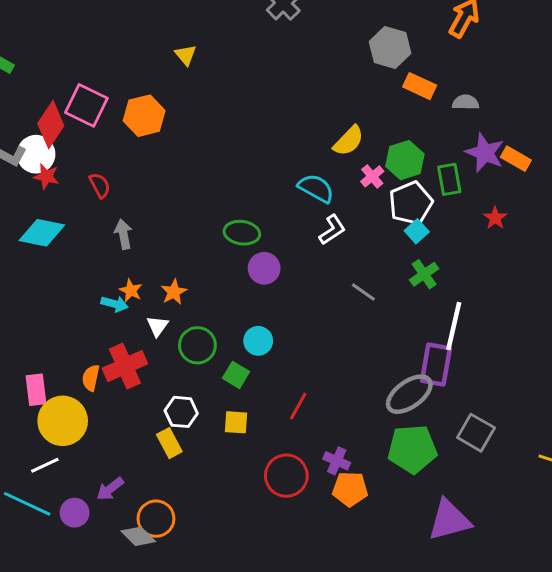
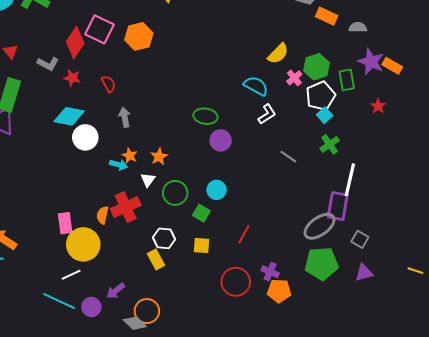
white circle: (36, 154) -> (85, 137), moved
gray square: (476, 433) -> (360, 239), moved, size x0.7
purple triangle: (449, 520) -> (364, 273), moved, size x0.6

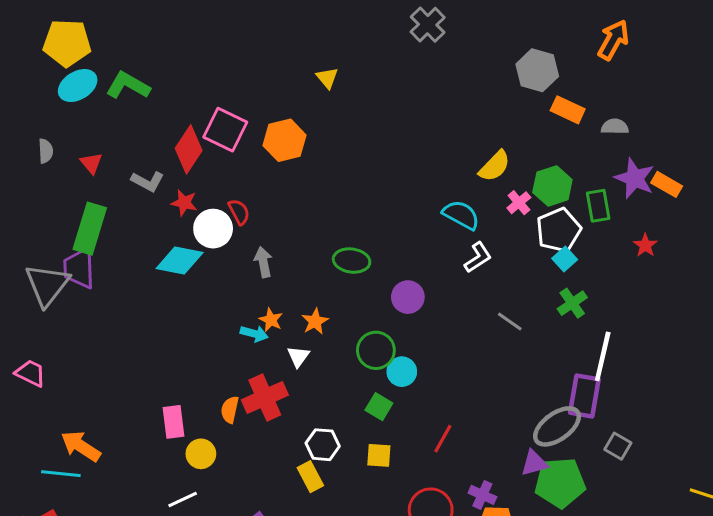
green ellipse: (205, 116) -> (352, 261), moved
white circle: (85, 137) -> (213, 229), moved
green circle: (175, 193) -> (376, 350), moved
yellow circle: (83, 244) -> (201, 454), size x0.6
purple triangle: (364, 273) -> (534, 463), moved

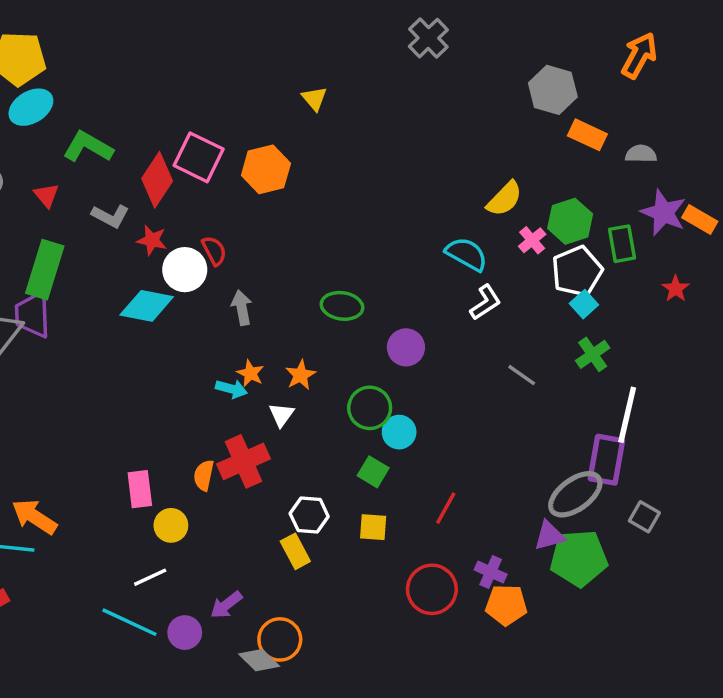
green L-shape: (128, 86) -> (88, 147), moved

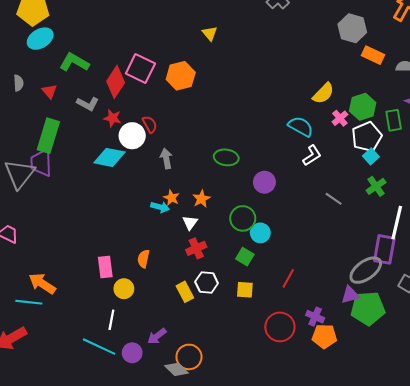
red cross: (243, 461) -> (196, 248), moved, size x0.7
yellow rectangle: (295, 551) -> (185, 292), moved
white line: (150, 577) -> (111, 320), turned -54

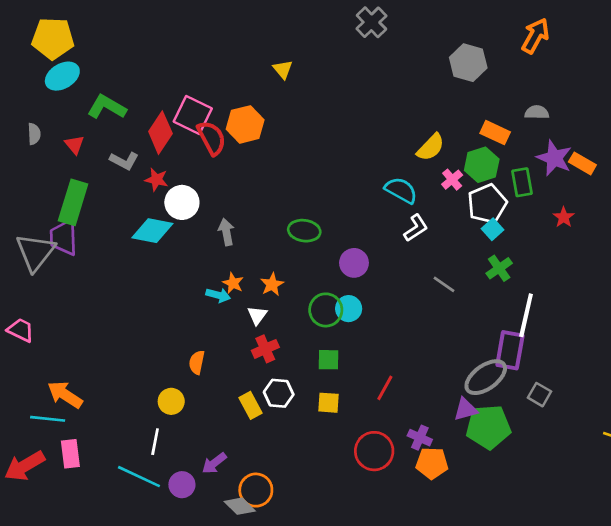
orange rectangle: (373, 55) -> (495, 133), moved
red semicircle: (150, 124) -> (212, 138), moved, size x1.5
cyan circle: (260, 233) -> (349, 309), moved
green square: (245, 257) -> (328, 360), turned -30
pink rectangle: (105, 267) -> (70, 454), moved

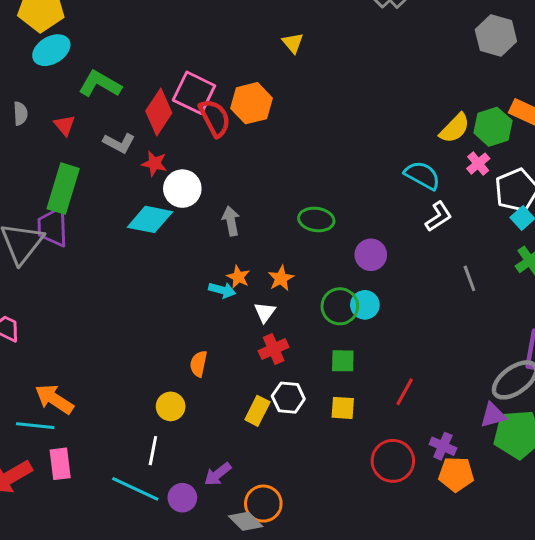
green hexagon: (482, 165) -> (493, 127), moved
gray line: (444, 284) -> (469, 278), turned 35
yellow rectangle: (250, 405) -> (257, 411), turned 55

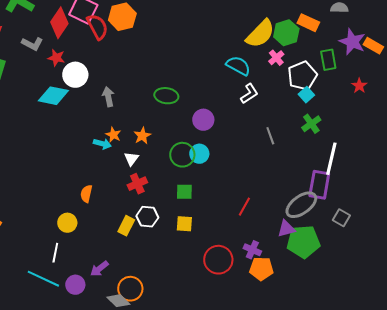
yellow semicircle: (455, 128) -> (260, 34), size x1.4
red line: (405, 392) -> (244, 207), moved

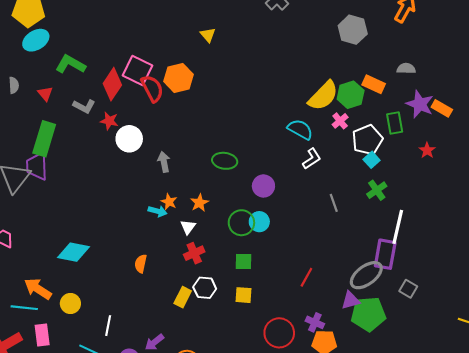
cyan diamond: (53, 96) -> (74, 252), moved
yellow circle: (67, 223) -> (70, 303), moved

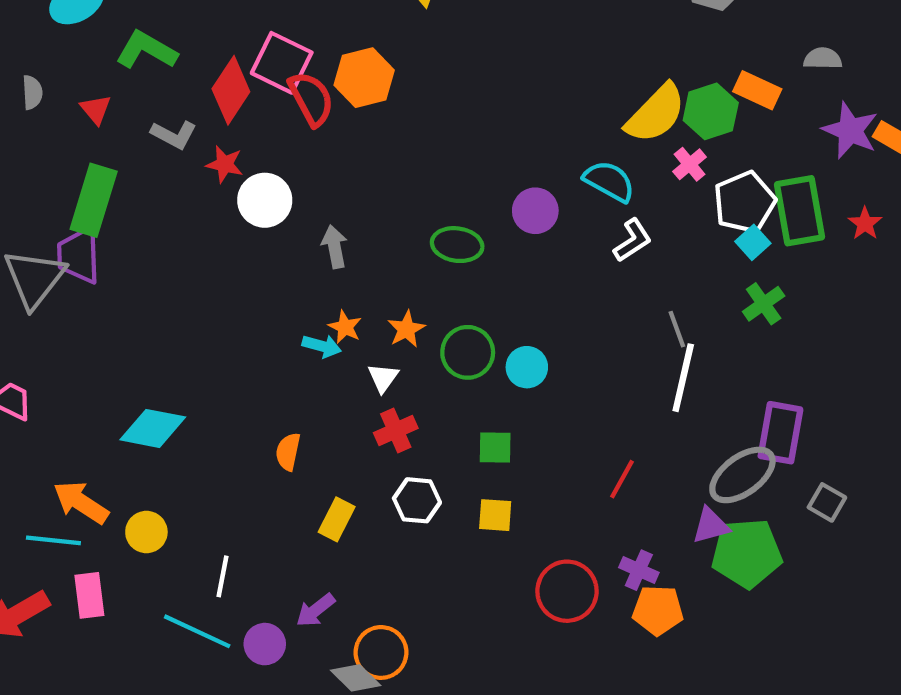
green rectangle: (395, 123) -> (799, 211), moved, size x1.5
purple circle: (263, 186) -> (535, 211), moved
green circle: (241, 223) -> (468, 352), moved
white line: (398, 227) -> (683, 378), moved
yellow rectangle: (183, 297) -> (337, 519), moved

